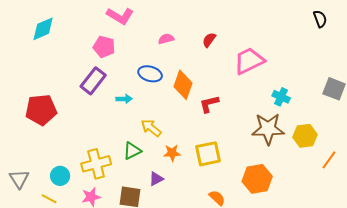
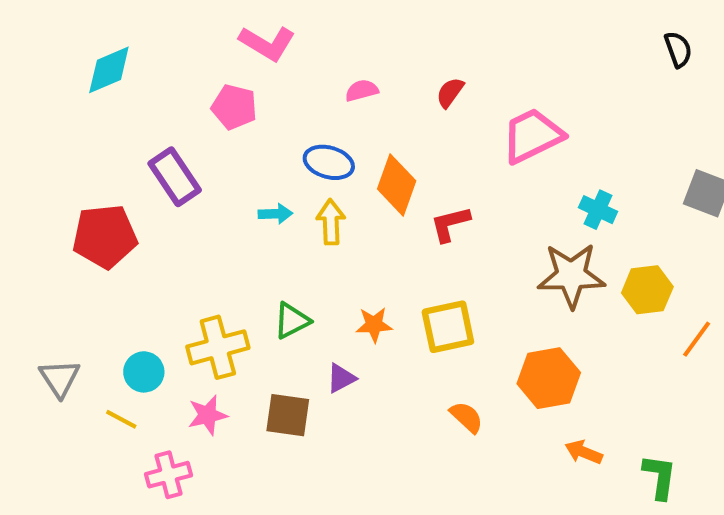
purple rectangle: (93, 81) -> (175, 177), moved, turned -72
yellow arrow: (151, 128) -> (331, 222), moved, turned 50

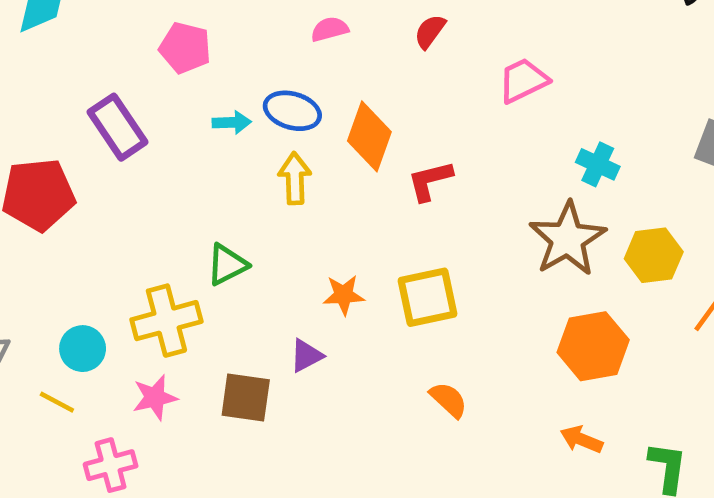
pink trapezoid: (532, 136) -> (523, 80), size x0.7
cyan arrow: (275, 214) -> (232, 122), moved
brown star: (571, 275) -> (567, 239), turned -30
green triangle: (292, 321) -> (227, 265), moved
orange hexagon: (549, 378) -> (593, 346), moved

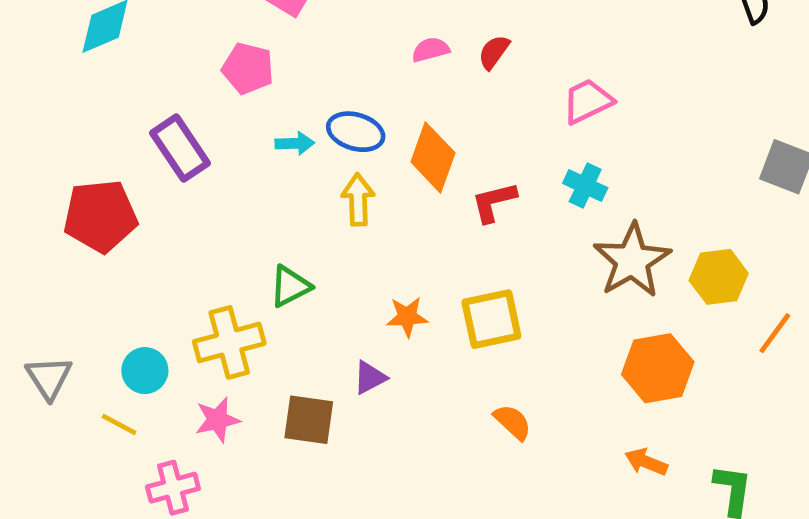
pink semicircle: (330, 29) -> (431, 50), moved
cyan cross: (598, 164) -> (585, 186), moved

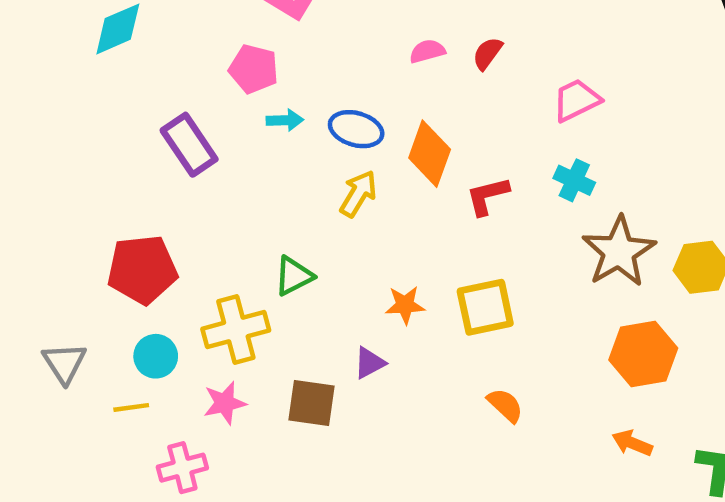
cyan arrow: (295, 143) -> (285, 120), moved
yellow arrow: (358, 200) -> (358, 194), turned 33
red pentagon: (100, 216) -> (142, 269), moved
yellow line: (119, 424) -> (131, 407), turned -36

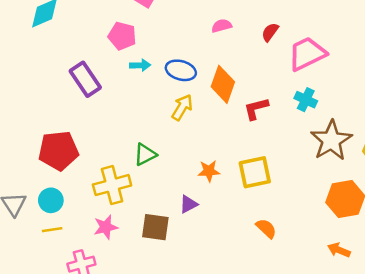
red semicircle: (487, 53) -> (270, 32), moved
pink trapezoid: (576, 100) -> (307, 54), size x1.4
cyan circle: (156, 356) -> (51, 200), moved

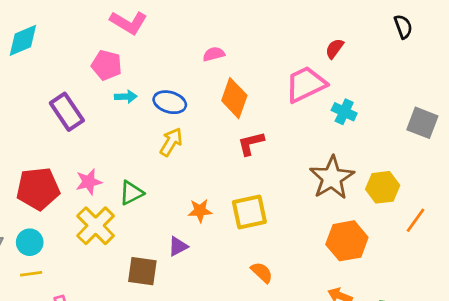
red semicircle: (270, 32) -> (335, 49), moved
orange diamond: (223, 84) -> (234, 98), moved
cyan cross: (306, 100) -> (344, 112), moved
yellow cross: (112, 185) -> (96, 226), turned -30
pink star: (106, 227) -> (89, 182), moved

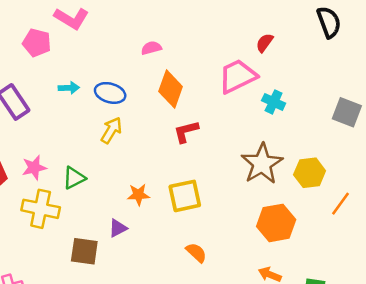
black semicircle: (403, 27) -> (329, 22), size x1.4
pink pentagon: (107, 65) -> (37, 43), moved
yellow cross: (96, 226) -> (41, 209), turned -33

